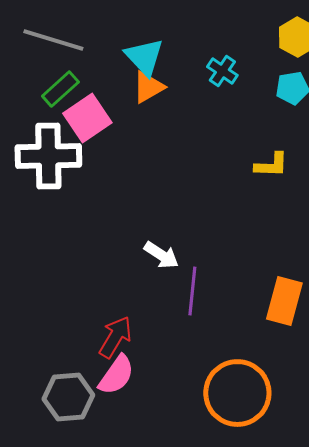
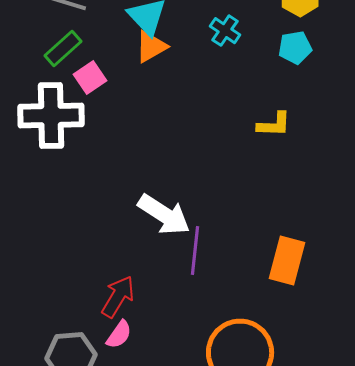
pink square: (87, 118) -> (90, 78), size x0.7
white arrow: (161, 255) -> (164, 215), size x1.5
pink semicircle: (116, 375) -> (119, 335), size x0.7

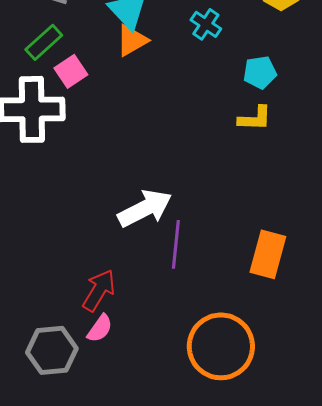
cyan pentagon: (295, 48) -> (260, 72), moved
white arrow: (164, 215) -> (145, 208), turned -60

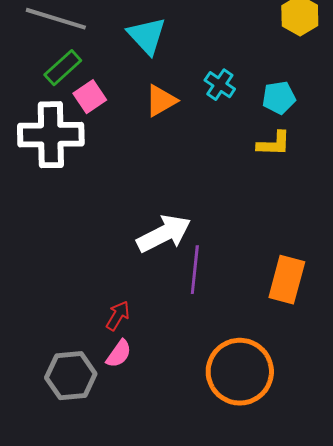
cyan cross: (206, 24) -> (220, 85), moved
orange triangle: (132, 40) -> (161, 101), moved
red arrow: (99, 290) -> (118, 316), size x0.7

